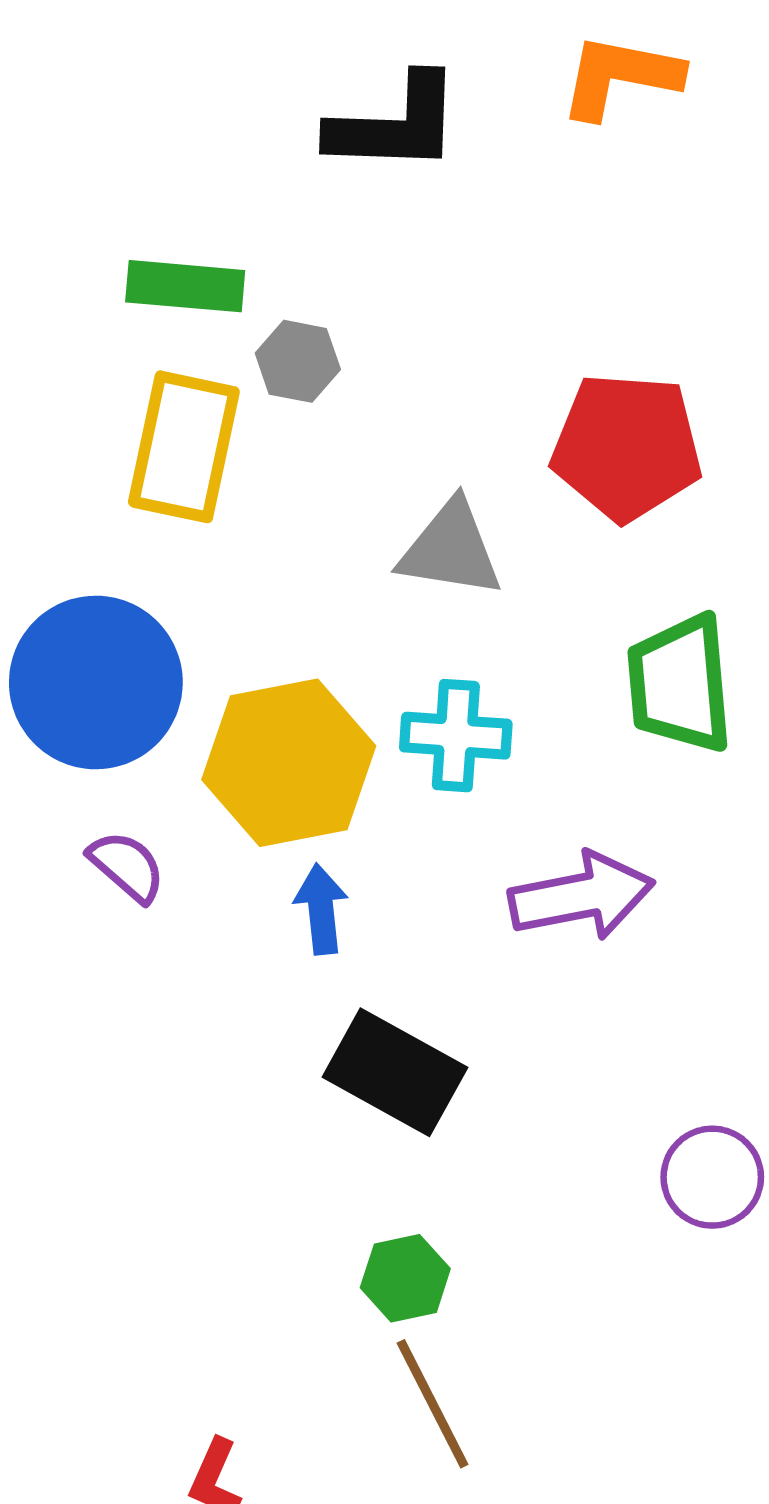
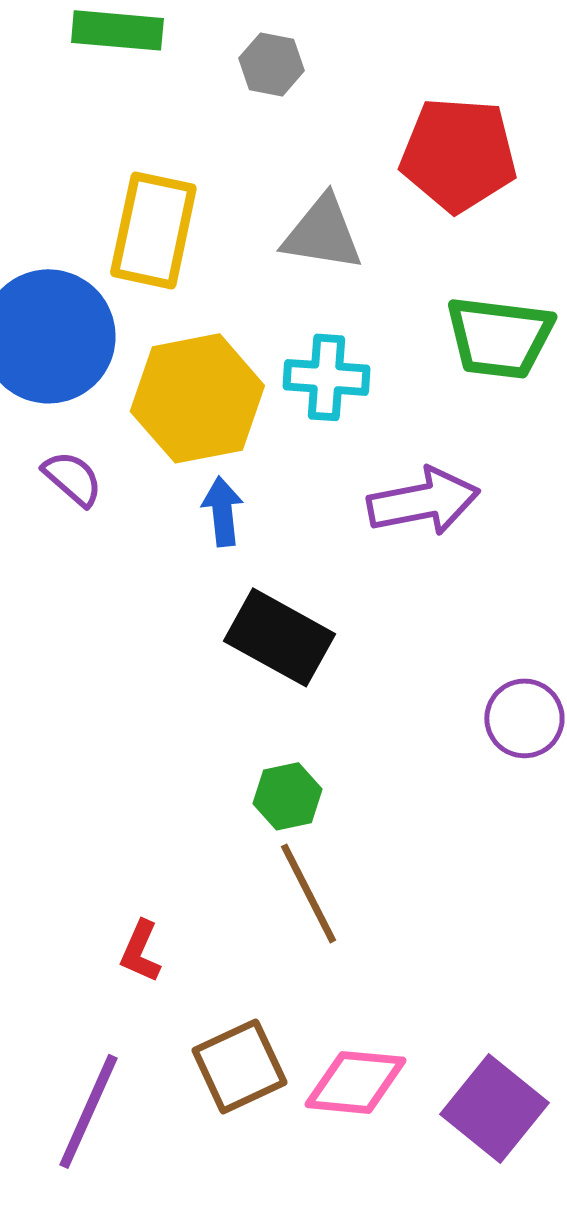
gray hexagon: (298, 361) -> (271, 64), moved
yellow rectangle: (184, 447) -> (153, 230), moved
green trapezoid: (680, 684) -> (499, 337), turned -78

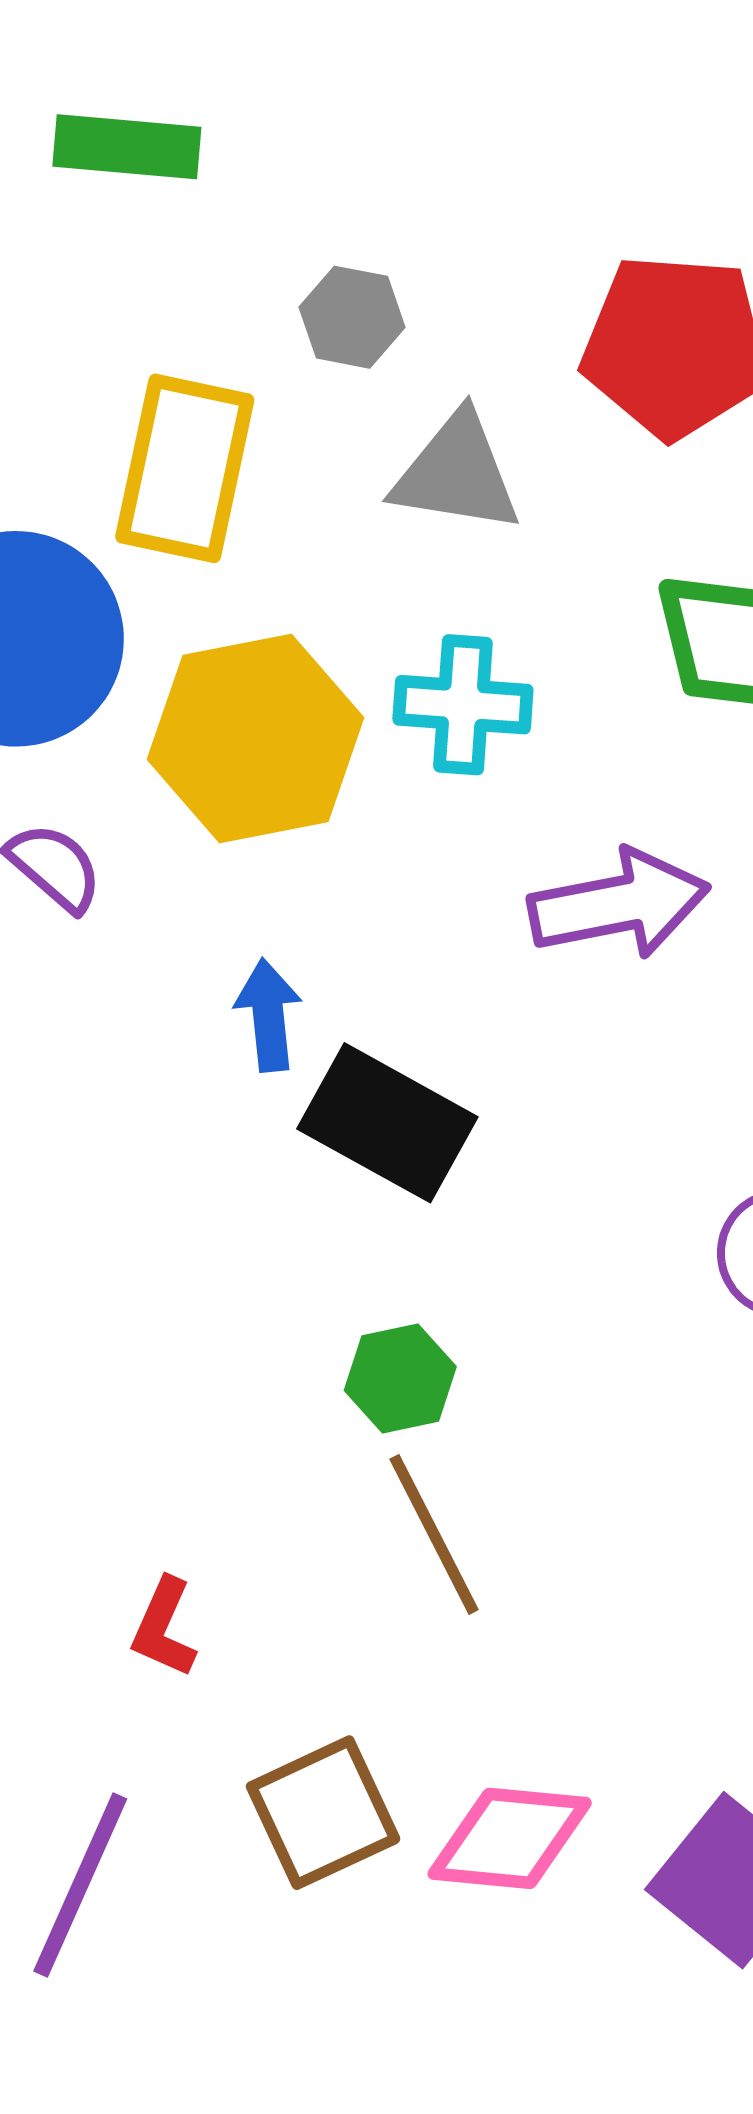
gray hexagon: (271, 64) -> (352, 317), moved
blue arrow: (222, 511) -> (268, 1015), moved

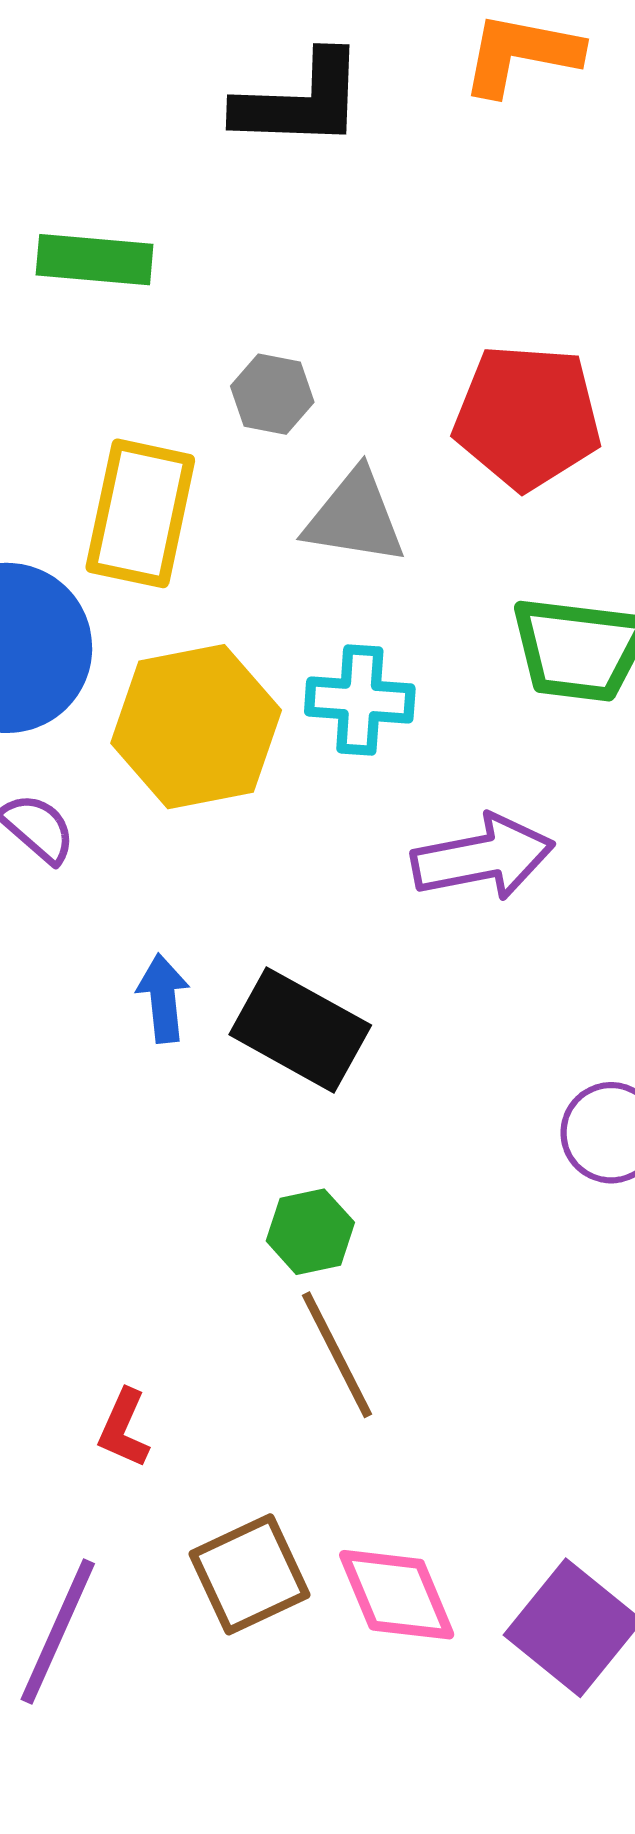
blue arrow: (268, 1015) -> (163, 998), moved
pink diamond: (510, 1838) -> (397, 1595), turned 62

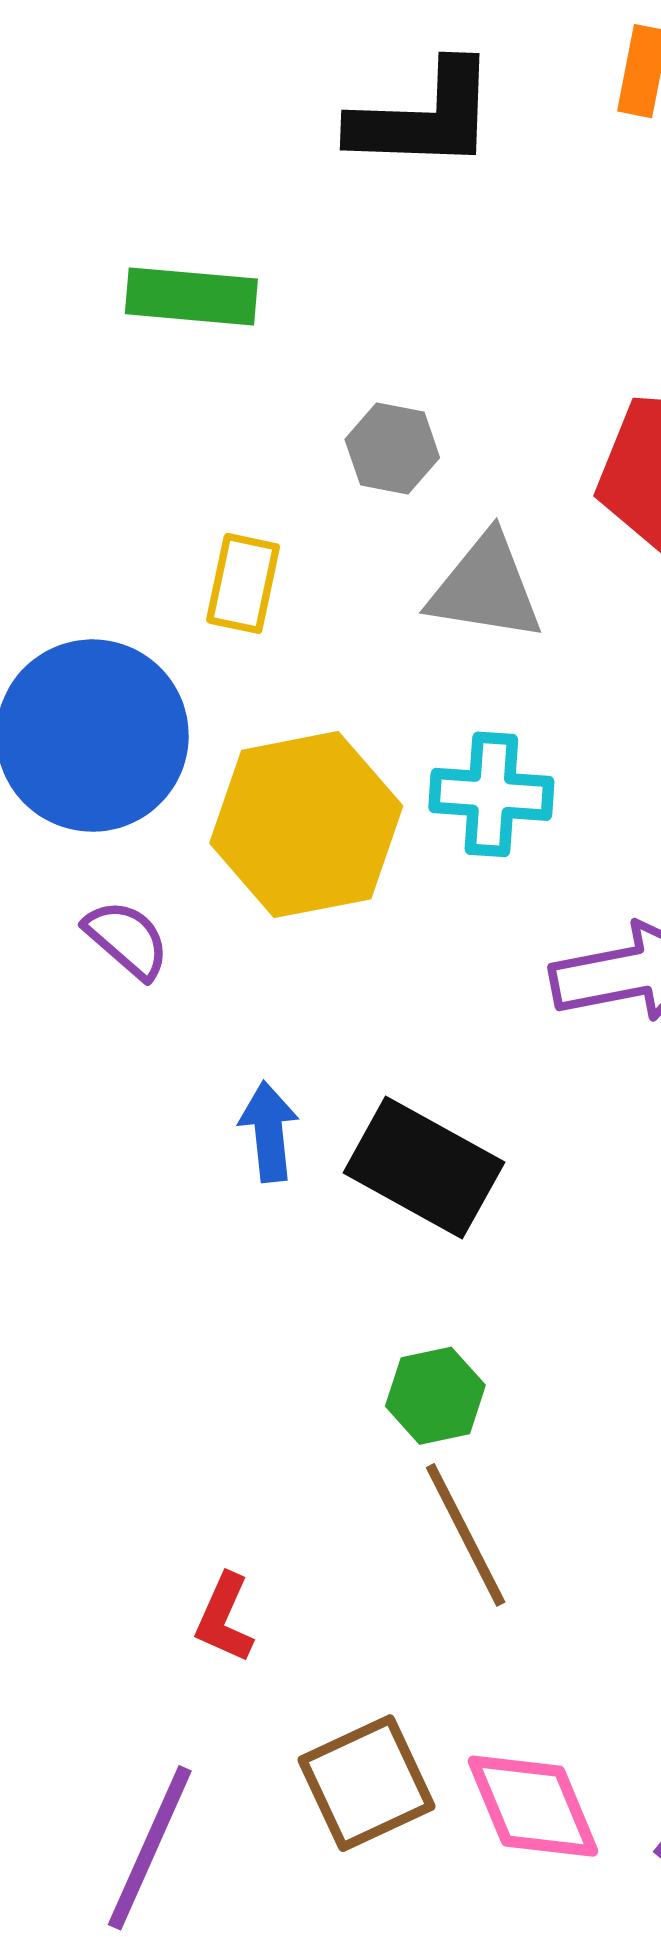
yellow rectangle: (140, 513) -> (243, 583), size x0.6

